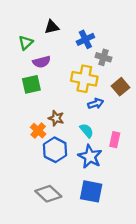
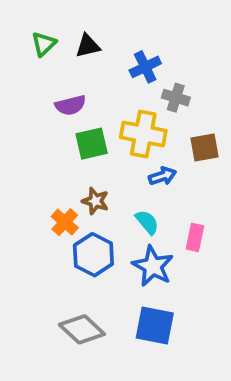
green triangle: (26, 43) -> (44, 44), moved
green square: (31, 84) -> (92, 144), moved
brown square: (120, 87) -> (205, 147), turned 30

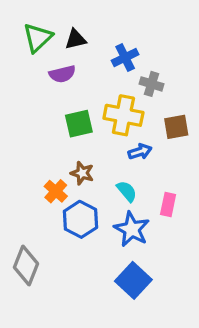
green triangle: (44, 44) -> (38, 38), size x1.4
purple semicircle: (70, 105) -> (62, 74), moved
blue square: (155, 326) -> (133, 280), turned 32
gray diamond: (82, 329) -> (26, 266), moved, turned 69

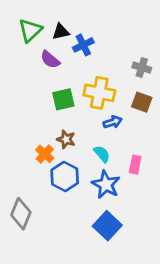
blue cross: (125, 58) -> (83, 45), moved
purple semicircle: (62, 74) -> (50, 60), turned 54
gray cross: (152, 84) -> (142, 68), moved
brown square: (176, 127) -> (142, 102), turned 30

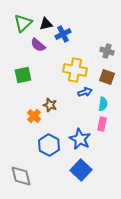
green square: (63, 99) -> (23, 75), moved
cyan semicircle: (102, 154) -> (103, 104), moved, turned 48
blue hexagon: (65, 177) -> (49, 145), moved
gray diamond: (21, 214) -> (21, 176), moved, turned -35

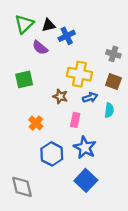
brown star: (50, 105) -> (60, 96), moved
pink rectangle: (102, 124) -> (75, 120), moved

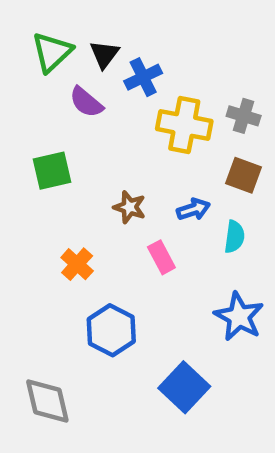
black triangle: (49, 25) -> (104, 54), turned -40
yellow cross: (79, 74) -> (184, 125), moved
pink rectangle: (75, 120) -> (161, 257), turned -40
blue star: (85, 148) -> (239, 317), moved

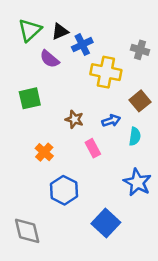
black triangle: (104, 54) -> (60, 31), turned 30
gray cross: (244, 116) -> (140, 50), moved
brown square: (244, 175) -> (140, 101), turned 30

